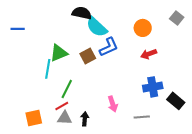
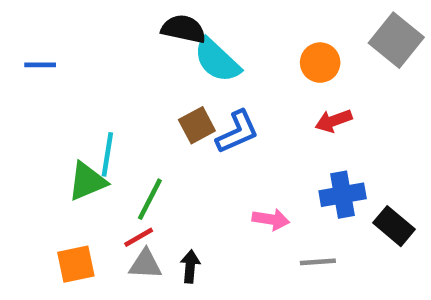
gray square: (177, 18) -> (396, 40), size x1.6
blue L-shape: (109, 47) -> (237, 132), moved
green triangle: (59, 53) -> (87, 181), moved
pink arrow: (113, 104) -> (271, 219), moved, turned -63

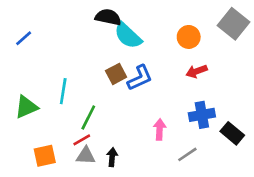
blue line: (40, 65) -> (24, 38), turned -42
green triangle: (87, 181) -> (26, 107), moved
pink arrow: (271, 219) -> (160, 129), turned -96
gray line: (318, 262) -> (187, 154), turned -30

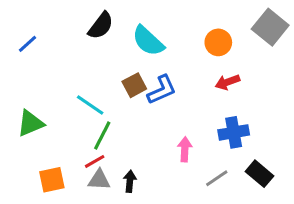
black semicircle: (108, 17) -> (101, 26), moved, turned 115
cyan line: (63, 91) -> (90, 105), moved, turned -65
black rectangle: (232, 133) -> (260, 174), moved

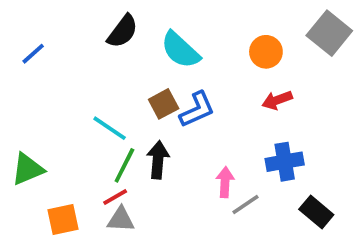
green triangle: (31, 123) -> (28, 169), moved
gray line: (217, 178) -> (245, 205), moved
black arrow: (130, 181) -> (158, 160), moved, size x1.4

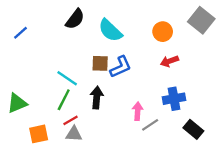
brown square: (164, 104) -> (100, 63), turned 30
green line: (124, 165) -> (64, 100), moved

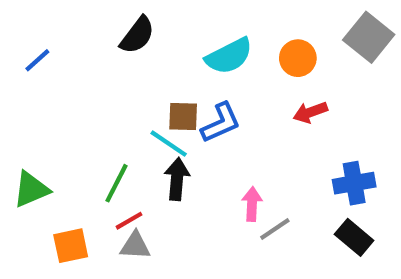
cyan semicircle: (110, 30) -> (229, 56), moved, turned -70
cyan line: (67, 78) -> (169, 144), moved
blue cross: (174, 99) -> (354, 183), moved

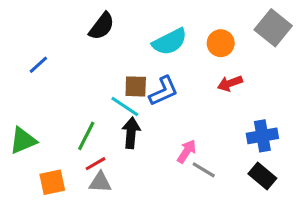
blue line: (37, 60) -> (38, 65), moved
pink arrow: (252, 204) -> (187, 151), turned 30
gray line: (275, 229) -> (204, 170), turned 65

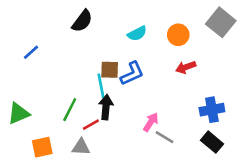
cyan semicircle: (170, 42) -> (137, 34), size x0.7
cyan line: (125, 107) -> (101, 86), turned 45
red line: (96, 164) -> (91, 125), moved

